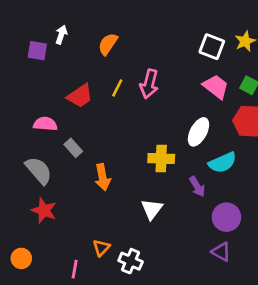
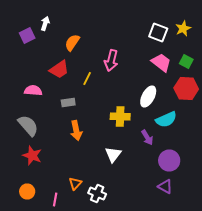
orange semicircle: (108, 44) -> (72, 42), moved
purple square: (37, 51) -> (27, 36), turned -35
yellow line: (117, 88) -> (87, 78), moved
gray rectangle: (73, 148) -> (68, 102), moved, turned -56
orange circle: (21, 258) -> (27, 192), moved

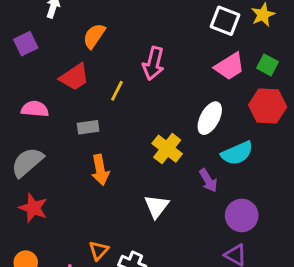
purple square: (27, 36) -> (26, 44), moved
pink trapezoid: (161, 62) -> (230, 66), turned 110
yellow cross: (120, 116) -> (167, 149), turned 36
gray semicircle: (28, 126) -> (27, 162), turned -90

